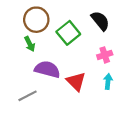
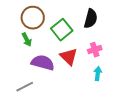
black semicircle: (100, 21) -> (91, 19), turned 54
red triangle: (76, 81) -> (69, 57), moved

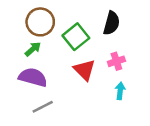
green arrow: (27, 40) -> (33, 49), turned -104
purple semicircle: (43, 63) -> (33, 77), moved
gray line: (25, 87) -> (43, 107), moved

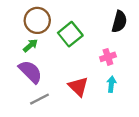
black semicircle: (112, 23) -> (119, 22), moved
red triangle: (84, 70) -> (78, 87), moved
purple semicircle: (33, 77) -> (30, 72), turned 30

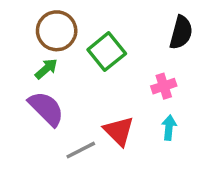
gray line: (40, 99) -> (81, 150), moved

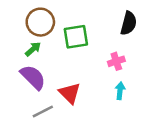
green square: (107, 52) -> (76, 37), turned 30
red triangle: (119, 131) -> (70, 93), moved
gray line: (81, 150) -> (43, 112), moved

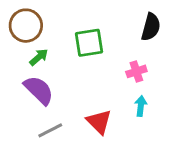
brown circle: (40, 22) -> (26, 26), moved
red triangle: (70, 93) -> (99, 122), moved

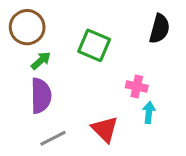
green square: (89, 43) -> (94, 45), turned 32
pink cross: (136, 71) -> (137, 87), moved, turned 30
purple semicircle: (39, 90) -> (41, 96), turned 44

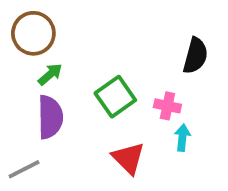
black semicircle: (160, 29) -> (195, 56), moved
green square: (94, 45) -> (115, 97), moved, turned 32
gray line: (53, 138) -> (24, 169), moved

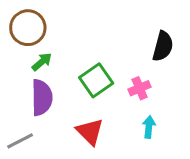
pink cross: (167, 106) -> (140, 88), turned -35
cyan arrow: (182, 138) -> (149, 127), moved
red triangle: (128, 158) -> (90, 132), moved

